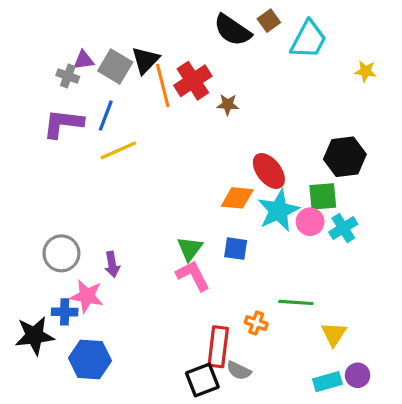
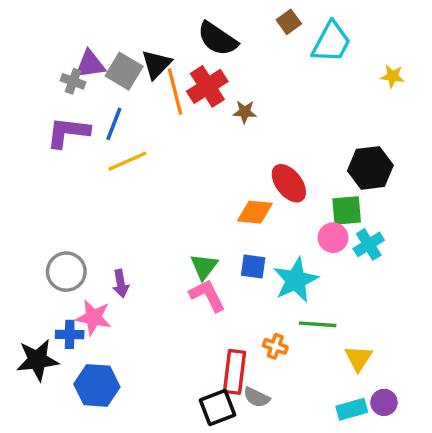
black semicircle: (232, 30) -> (217, 39), moved
purple triangle: (84, 60) -> (90, 64), size x1.4
cyan star: (278, 211) -> (296, 280), moved

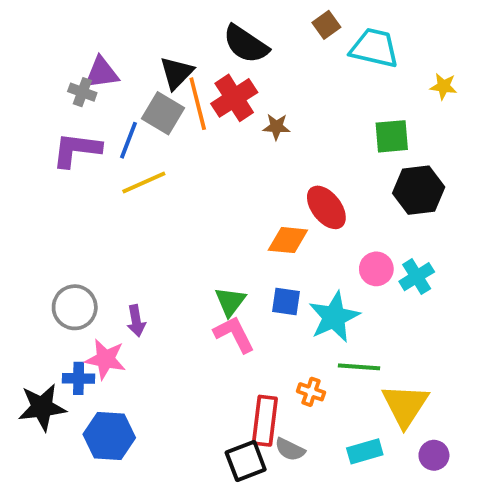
cyan trapezoid: (331, 42) -> (374, 48), turned -105
gray square: (124, 71) -> (163, 113), moved
green square: (347, 210) -> (392, 136), moved
yellow triangle: (358, 358) -> (405, 405), size x1.5
cyan rectangle: (352, 409) -> (365, 451), moved

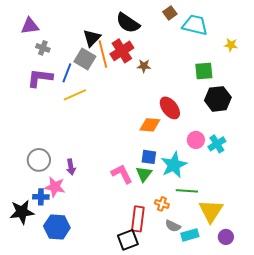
purple triangle: (102, 73) -> (30, 26), moved
green triangle: (230, 302) -> (144, 174), moved
gray semicircle: (290, 449) -> (173, 226), moved

